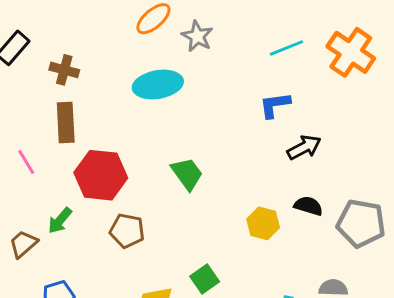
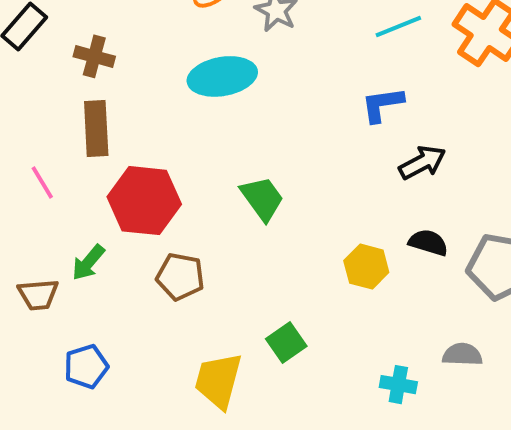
brown trapezoid: (23, 244) -> (38, 295), turned -144

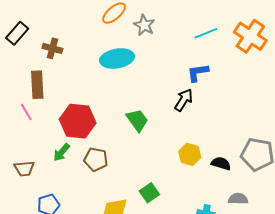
brown rectangle: (96, 129) -> (37, 85), moved
black arrow: (422, 163) -> (184, 100), moved, turned -30
black semicircle: (428, 243) -> (221, 163), moved
green arrow: (88, 263) -> (62, 152), moved

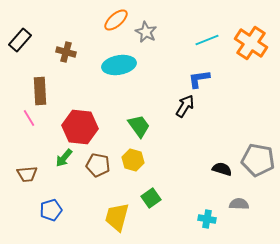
brown cross: (52, 48) -> (66, 52), moved
yellow hexagon: (190, 154) -> (133, 160), moved

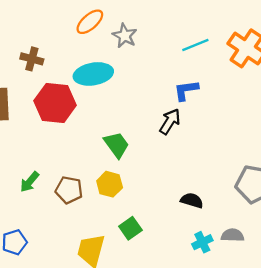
red hexagon: (80, 127) -> (55, 103), moved
black semicircle: (222, 169) -> (192, 200), moved
cyan cross: (207, 219) -> (202, 242), moved, turned -36

